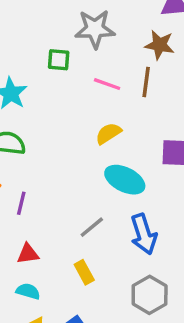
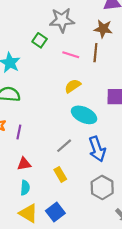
green square: (59, 60) -> (40, 40), turned 32
cyan semicircle: (28, 291) -> (25, 188), turned 80

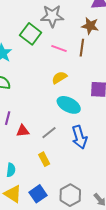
green square: (40, 40) -> (31, 34), size x1.5
red triangle: (24, 164) -> (23, 131), moved
gray hexagon: (102, 187) -> (70, 195), moved

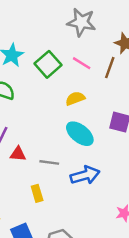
green square: (31, 34) -> (48, 64), moved
gray line: (49, 133) -> (49, 162), turned 35
blue arrow: (79, 137) -> (85, 175), turned -100

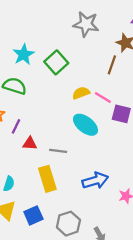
pink line: (82, 63) -> (103, 97), moved
blue arrow: (85, 175) -> (95, 181), moved
yellow rectangle: (37, 193) -> (47, 179), size x1.6

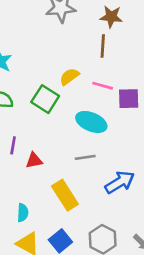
green square: (56, 62) -> (45, 99), moved
yellow semicircle: (81, 93) -> (69, 77), moved
gray line: (58, 151) -> (85, 157), moved

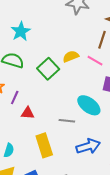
pink line: (103, 86) -> (95, 61), moved
cyan ellipse: (91, 122) -> (89, 105), moved

